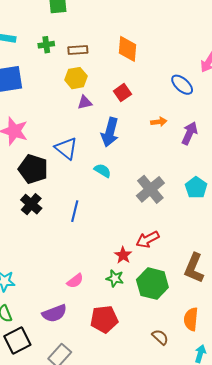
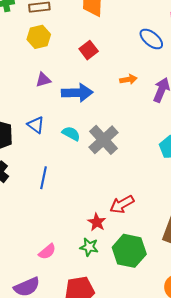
purple triangle: (85, 102) -> (43, 80), moved
blue arrow: (110, 132) -> (77, 93), turned -104
blue triangle: (66, 148) -> (36, 125), moved, size x0.7
gray cross: (150, 189) -> (103, 140), moved

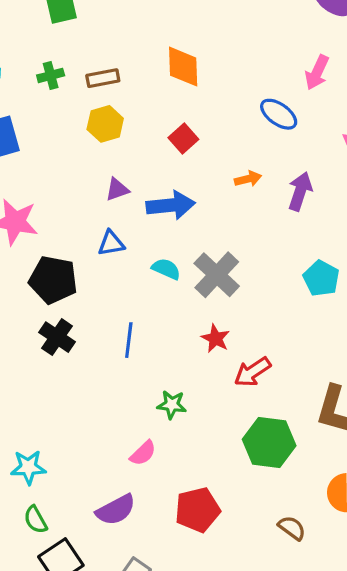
blue triangle: (36, 125) -> (111, 243), moved, turned -42
red star: (97, 222) -> (215, 338), moved
green star: (89, 247) -> (172, 405), moved

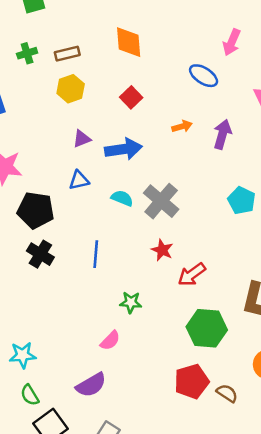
red pentagon: (198, 510) -> (192, 381), moved

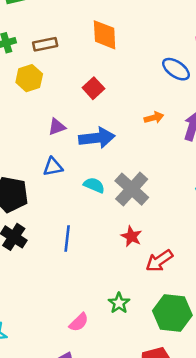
yellow hexagon: (71, 89) -> (29, 78), moved
red square: (131, 97) -> (93, 88), moved
green star: (131, 302) -> (119, 303), moved, turned 30

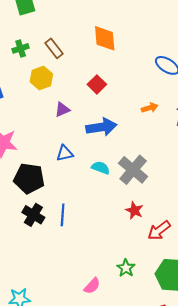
brown rectangle: (45, 44) -> (54, 48), turned 66
purple triangle: (57, 127) -> (62, 110), moved
blue line: (67, 238) -> (63, 215), moved

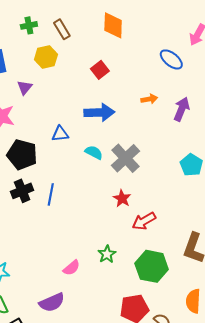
purple triangle: (62, 110) -> (25, 87), moved, turned -35
black cross: (33, 215) -> (22, 191), turned 30

